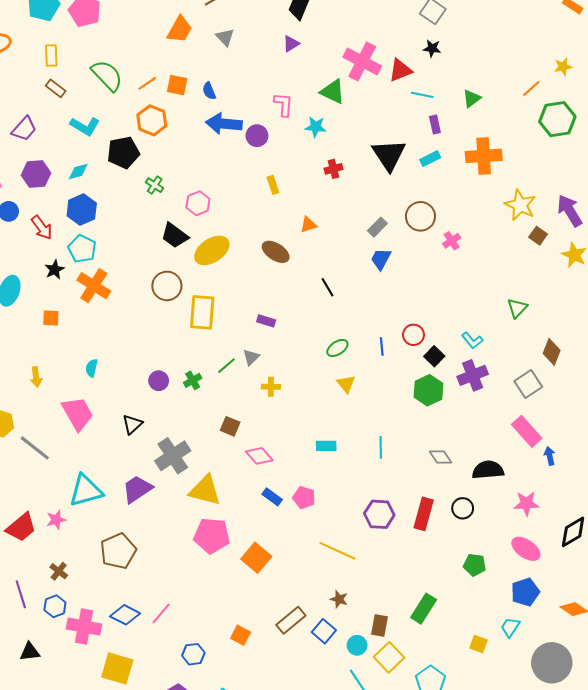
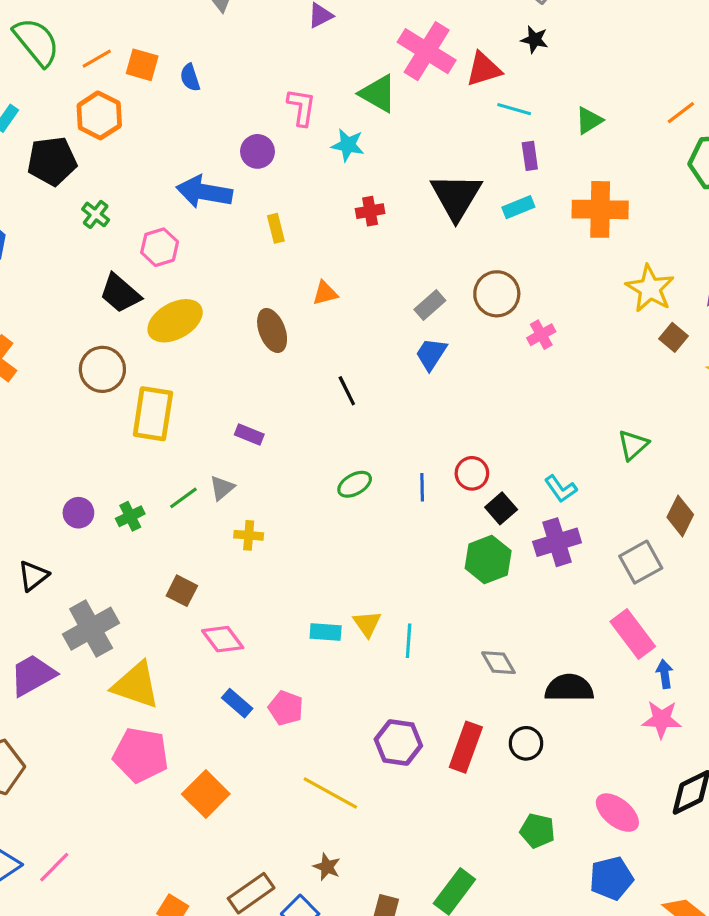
blue arrow: (224, 124) -> (204, 192), moved
brown ellipse: (276, 252) -> (272, 330), turned 32
yellow triangle: (346, 384) -> (367, 624), moved
pink star: (526, 504) -> (662, 719), moved

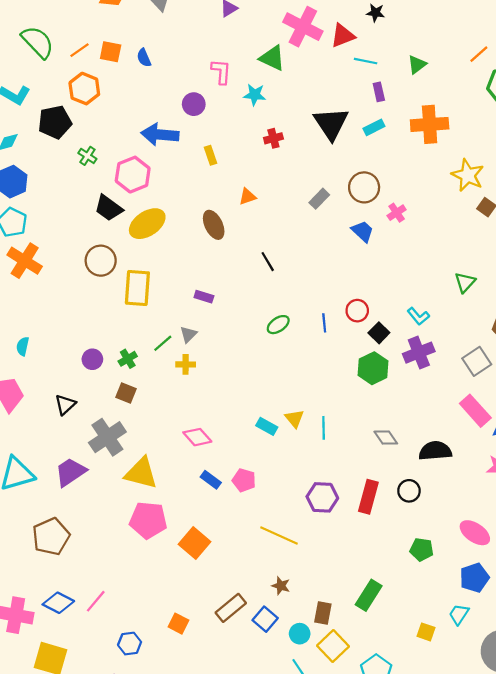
pink hexagon: (160, 247) -> (133, 175), size x1.4
blue trapezoid: (431, 354) -> (363, 231), moved, turned 105
yellow cross: (249, 535) -> (186, 364), moved
brown square: (182, 591) -> (126, 393), moved
cyan rectangle: (326, 632) -> (267, 426), turned 30

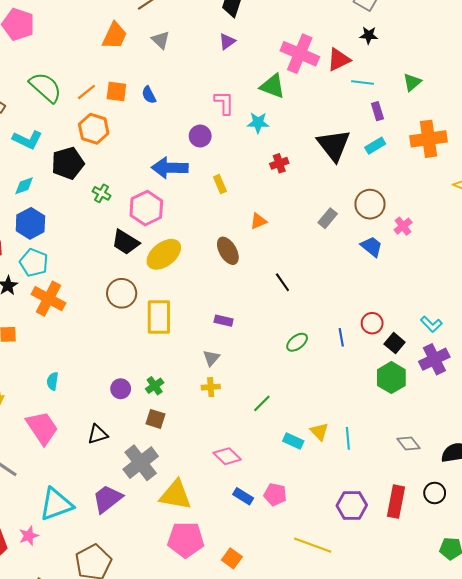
green line: (163, 343) -> (262, 403), moved
black triangle: (65, 405) -> (98, 434), turned 30
orange square: (195, 543) -> (232, 558), size x0.7

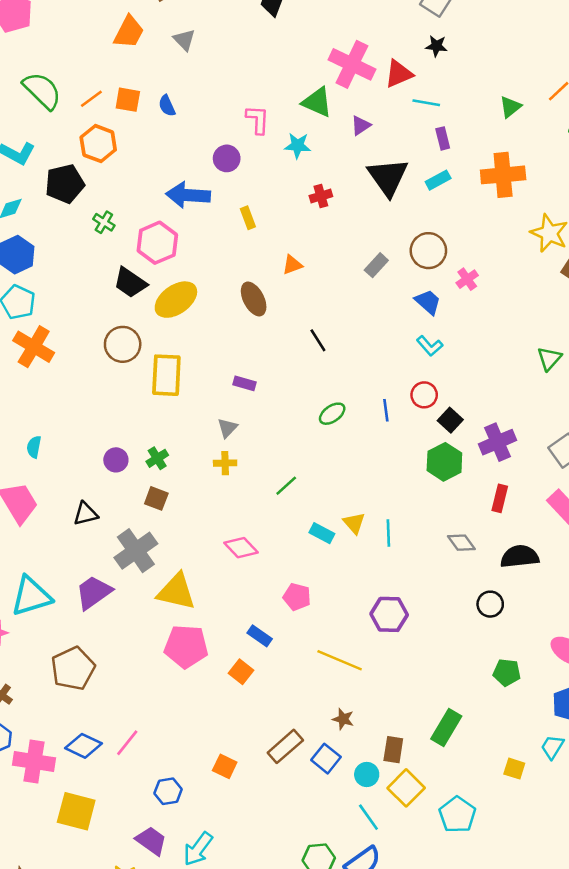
purple triangle: (227, 41) -> (361, 125), moved
green triangle: (412, 82) -> (510, 107), moved
cyan L-shape: (431, 324) -> (430, 346), moved
blue rectangle: (243, 496) -> (260, 636), moved
red rectangle: (396, 502) -> (500, 498), moved, size x0.7

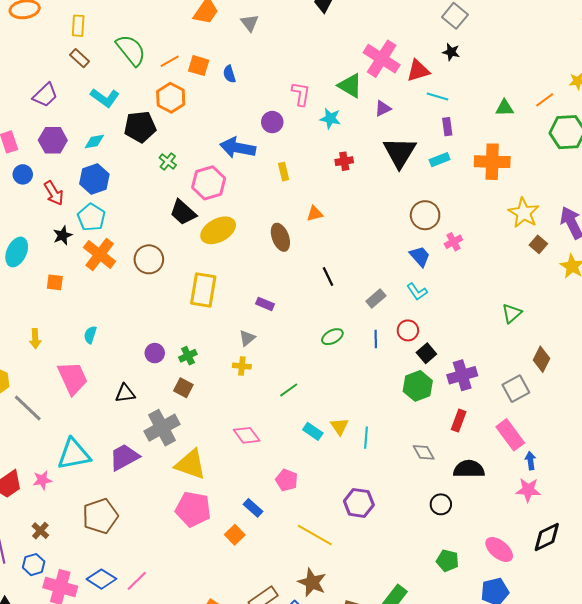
green triangle: (510, 107) -> (505, 108), turned 30
gray rectangle: (376, 265) -> (376, 299), moved
brown circle: (123, 344) -> (149, 259), moved
brown star: (343, 719) -> (312, 582), size x1.6

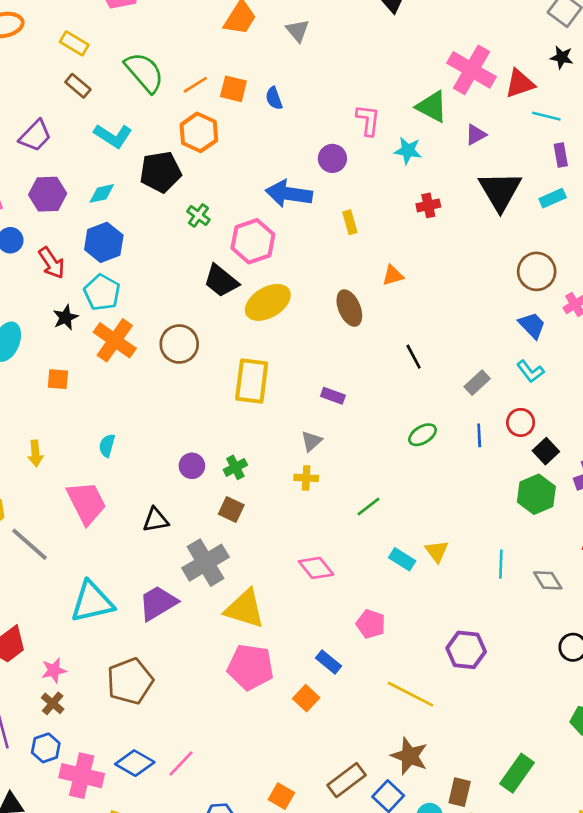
yellow rectangle: (78, 26) -> (74, 43), turned -60
cyan line: (366, 438) -> (501, 564), moved
pink star: (42, 480) -> (54, 670), moved

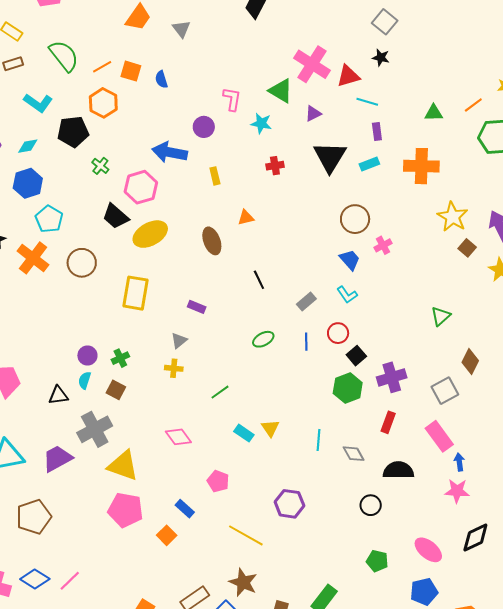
brown rectangle: (78, 86) -> (13, 64), turned -60
cyan pentagon: (102, 292) -> (49, 219), moved
cyan semicircle: (107, 446) -> (85, 380), moved

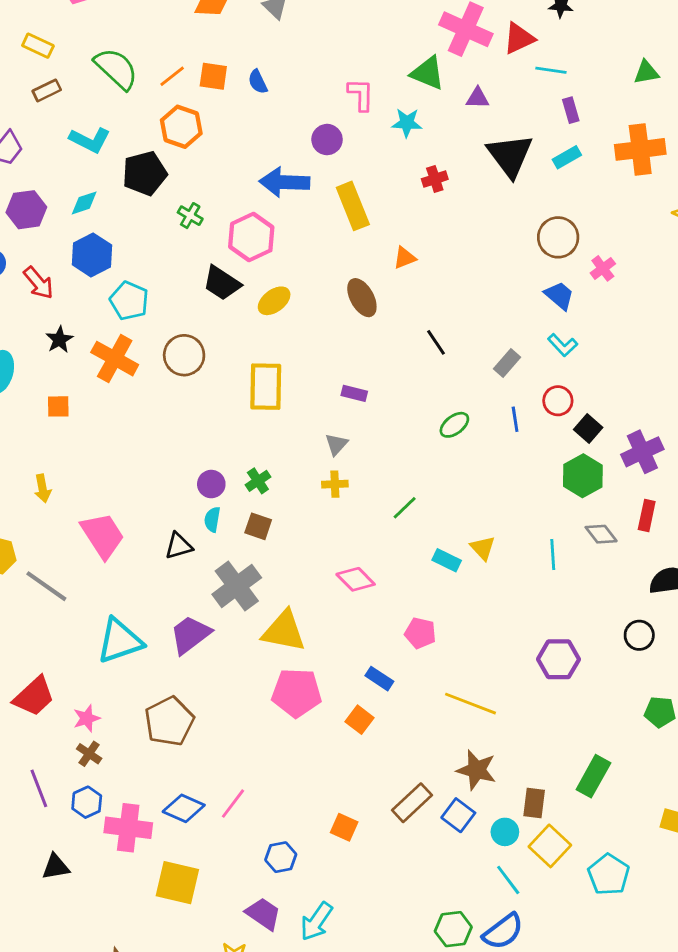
purple triangle: (313, 113) -> (478, 98), turned 36
yellow rectangle: (215, 176) -> (353, 206), size x1.8
yellow ellipse: (150, 234) -> (274, 301), size x0.7
gray diamond: (354, 454) -> (601, 534), moved
purple hexagon: (289, 504) -> (558, 659), moved

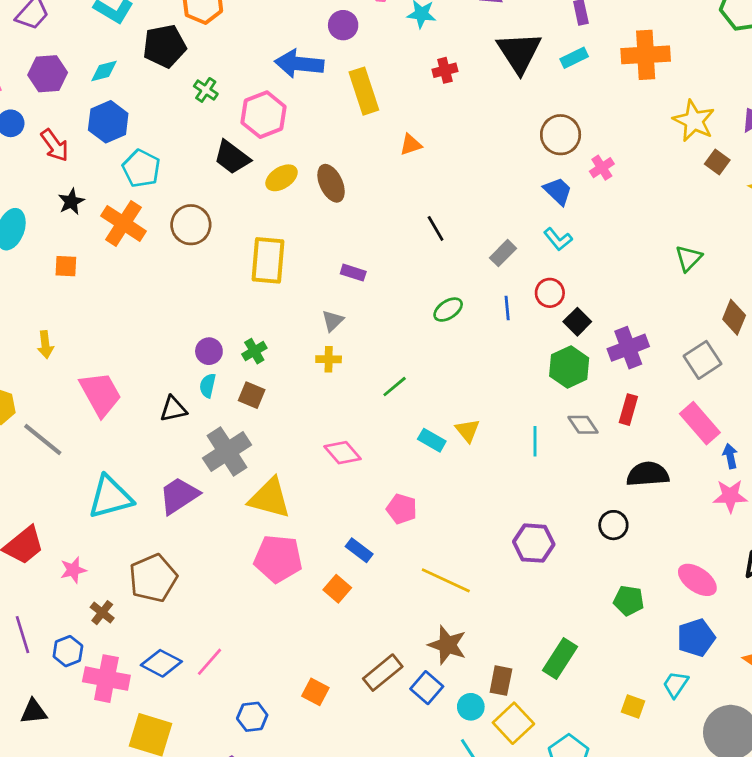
brown ellipse: (362, 298) -> (331, 183), moved
brown cross: (89, 754) -> (102, 613), moved

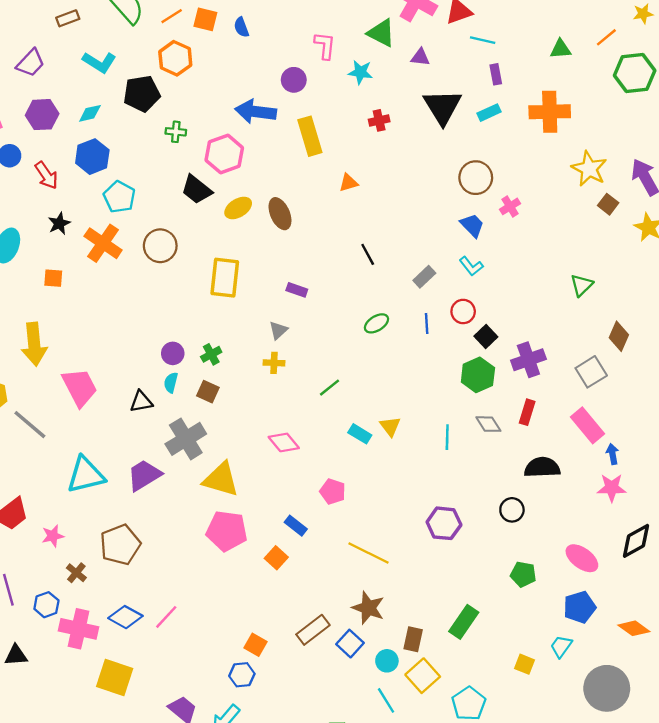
green cross: (206, 90) -> (176, 132), turned -30
yellow arrow: (45, 345) -> (34, 344), size x1.8
blue hexagon: (252, 717) -> (242, 675), moved

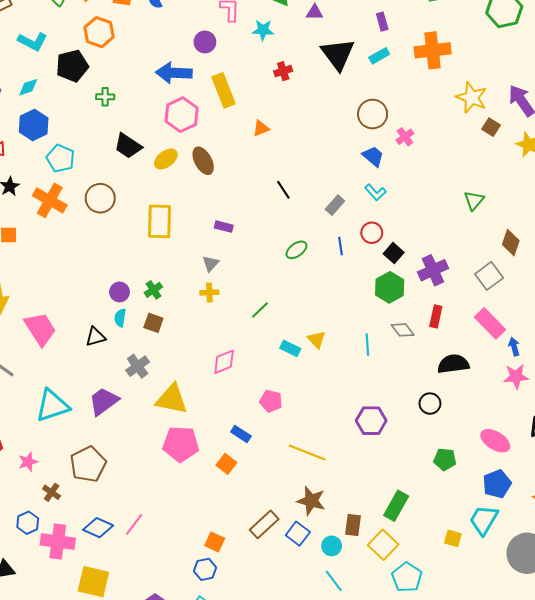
pink hexagon: (224, 154) -> (182, 115), moved
gray cross: (186, 439) -> (138, 366), size x0.7
pink diamond: (284, 442) -> (224, 362), turned -68
cyan trapezoid: (561, 646) -> (484, 520), size x1.5
yellow square: (423, 676) -> (383, 545), moved

